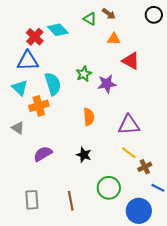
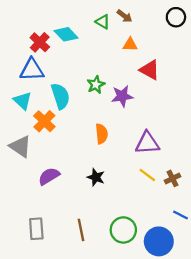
orange cross: (39, 106) -> (44, 121), turned -30
gray triangle: (18, 128) -> (20, 146), size x1.5
brown cross: (145, 167) -> (173, 178), moved
green circle: (109, 188) -> (123, 230), moved

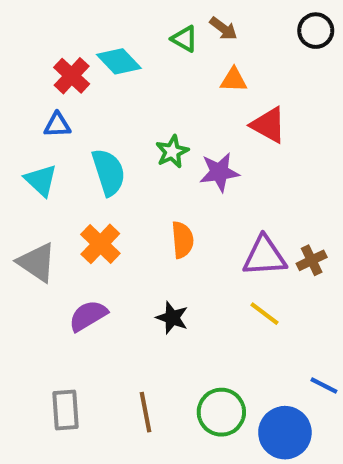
blue triangle: (32, 70) -> (57, 125), size x0.6
orange cross: (44, 121) -> (100, 244), moved
brown cross: (173, 178) -> (312, 260), moved

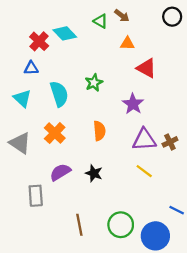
purple star: (219, 172) -> (133, 104), moved, turned -30
purple semicircle: (88, 316) -> (60, 172), moved
gray rectangle: (65, 410) -> (36, 196), moved

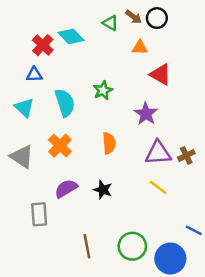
black circle: (172, 17) -> (157, 18), moved

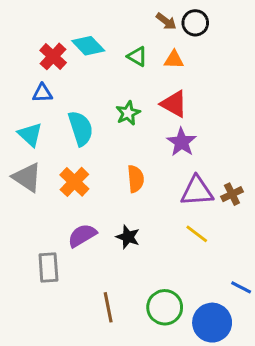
green triangle: (110, 23) -> (137, 56), moved
red triangle: (161, 74) -> (174, 104), moved
gray triangle: (22, 157) -> (27, 177), moved

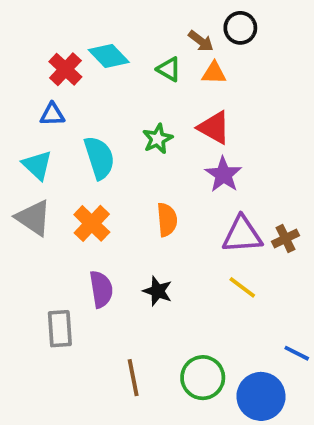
brown arrow: (166, 21) -> (201, 41), moved
purple semicircle: (82, 235) -> (101, 289), turned 112

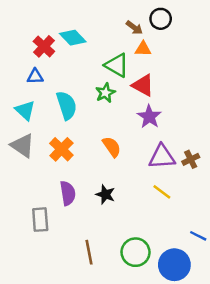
green triangle: (169, 69) -> (117, 65), moved, size x1.5
orange semicircle: (167, 220) -> (112, 147), turned -30

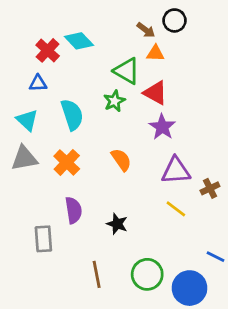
gray triangle: (23, 146) -> (24, 158), turned -44
brown cross: (191, 159) -> (210, 188), moved
black star: (105, 194) -> (117, 224), moved

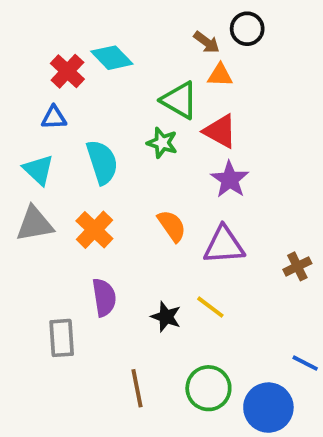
green star: (114, 101) -> (162, 143), turned -30
purple triangle: (176, 171) -> (224, 245), moved
yellow line: (176, 209) -> (210, 307), moved

